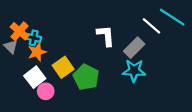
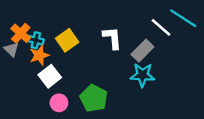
yellow square: (63, 67) -> (67, 40), moved
white square: (35, 77) -> (50, 76), moved
green pentagon: (86, 77) -> (94, 98), moved
pink circle: (46, 91) -> (59, 103), moved

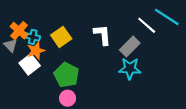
white square: (50, 76) -> (30, 64), moved
green pentagon: (94, 98) -> (66, 75), moved
pink circle: (59, 103) -> (68, 98), moved

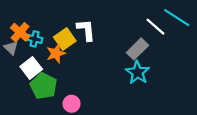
white L-shape: (102, 35) -> (86, 30), moved
orange star: (36, 51) -> (56, 53), moved
cyan star: (130, 69) -> (138, 72), turned 30
green pentagon: (66, 75) -> (44, 86), moved

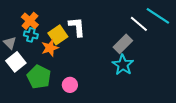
orange cross: (20, 32) -> (30, 21), moved
white square: (31, 68) -> (16, 62), moved
pink circle: (72, 104) -> (70, 85), moved

